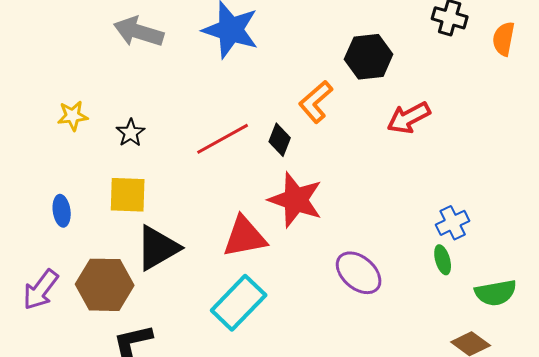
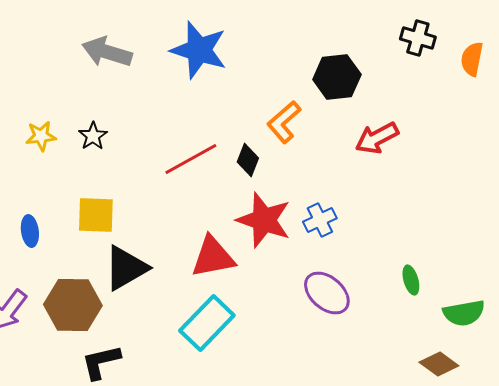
black star: (131, 133) -> (93, 136), moved
blue cross: (453, 223) -> (320, 220), moved

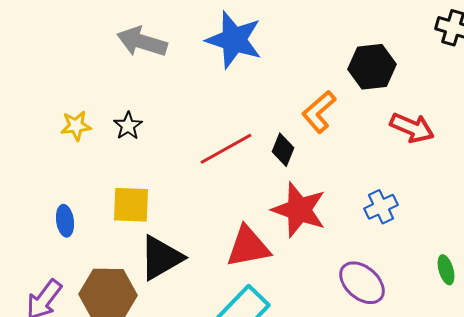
red arrow: (377, 138) -> (412, 128), turned -129
blue cross: (320, 220) -> (381, 207), moved

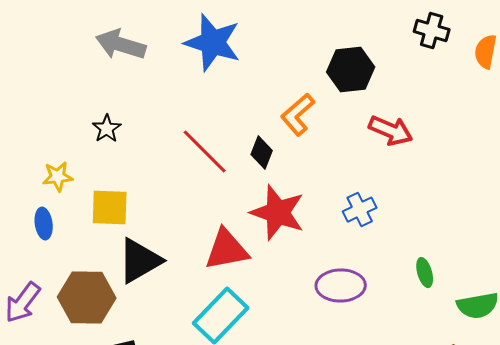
yellow star: (76, 126) -> (58, 177), moved
red line: (226, 149) -> (205, 152), turned 74
purple ellipse: (362, 283) -> (341, 286), turned -42

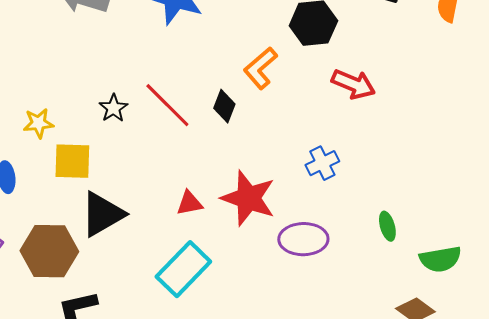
black star: (107, 129) -> (113, 108), moved
yellow star: (58, 177) -> (38, 123), moved
red star: (278, 213) -> (248, 198), moved
red triangle: (227, 250) -> (189, 203), size x0.6

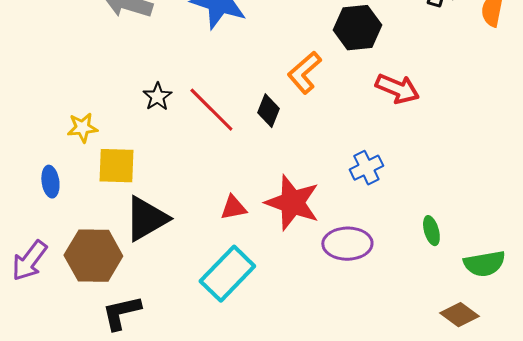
black star: (113, 108) -> (157, 97), moved

